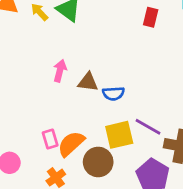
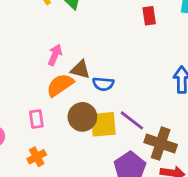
red rectangle: (151, 17) -> (149, 16), turned -30
orange semicircle: (71, 144) -> (60, 85), moved
brown circle: (98, 162) -> (82, 117), moved

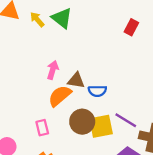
red rectangle: (149, 16) -> (131, 27), turned 42

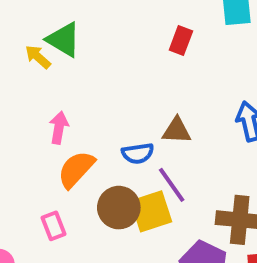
yellow arrow: (37, 19) -> (38, 57), moved
brown triangle: (76, 80) -> (177, 131), moved
purple line: (126, 120) -> (172, 185), moved, turned 30

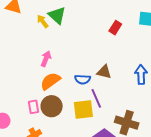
brown circle: (119, 208) -> (52, 106), moved

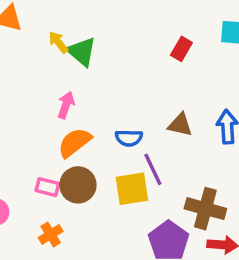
green triangle: (57, 15) -> (82, 52), moved
brown triangle: (104, 72) -> (180, 125), moved
pink rectangle: (33, 107) -> (47, 187), turned -64

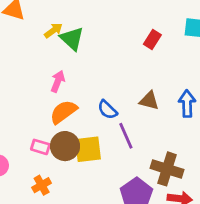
yellow arrow: (58, 42) -> (53, 30), turned 90
blue semicircle: (129, 138) -> (107, 110), turned 40
yellow square: (132, 189) -> (88, 149), moved

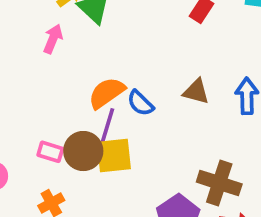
pink arrow: (58, 81) -> (53, 39), moved
orange semicircle: (64, 112) -> (107, 93), moved
purple line: (126, 136) -> (107, 126), moved, turned 40

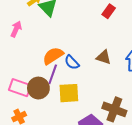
pink arrow: (53, 39) -> (16, 29), moved
pink rectangle: (50, 152) -> (20, 88), size x1.5
yellow square: (114, 156) -> (69, 93), moved

